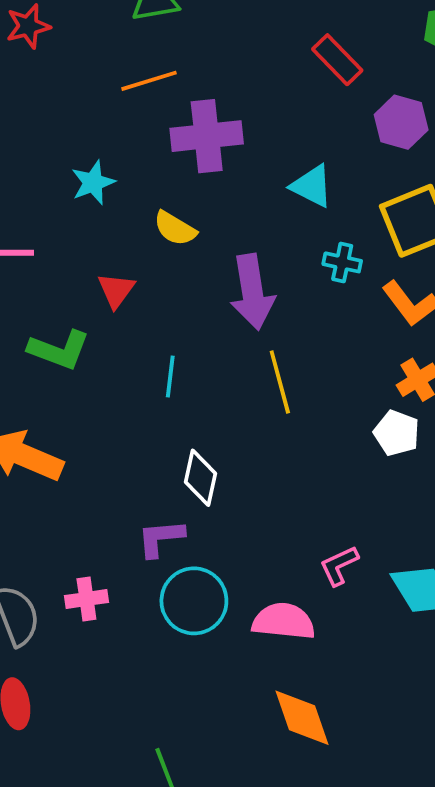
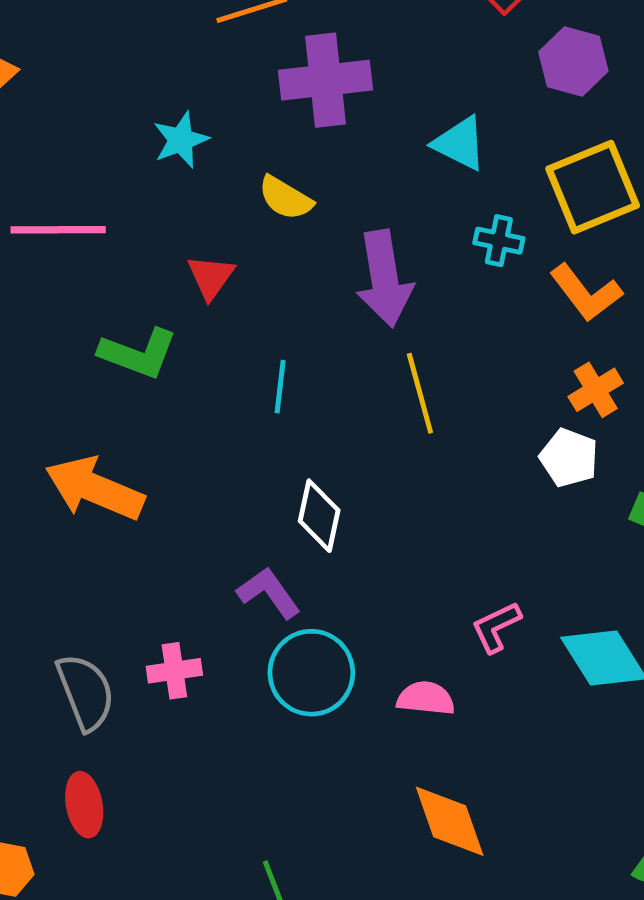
purple L-shape: (161, 538) -> (269, 593), turned 60
pink semicircle: (284, 621) -> (426, 698), size x0.7

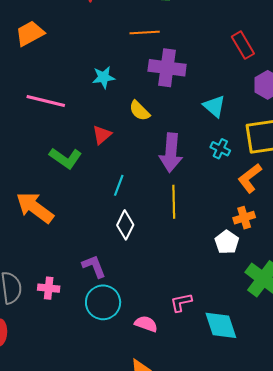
orange L-shape: (586, 293) -> (250, 178), turned 76
white diamond: (319, 516) -> (125, 225), moved

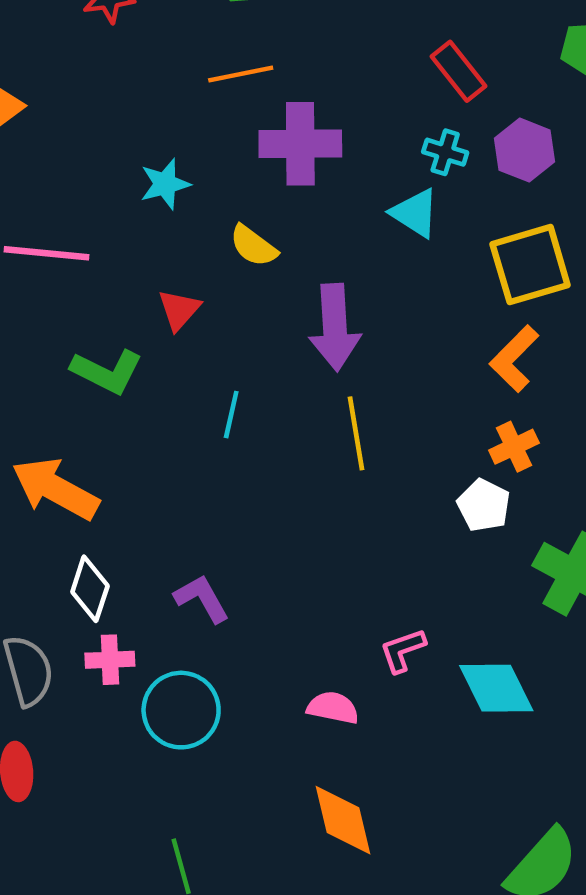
cyan cross: (220, 149) -> (445, 152), moved
white diamond: (125, 225) -> (90, 589), moved
cyan circle: (103, 302) -> (181, 710), moved

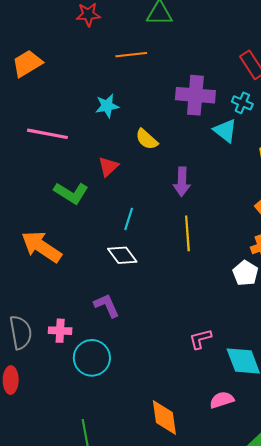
orange line: (241, 74) -> (131, 55), moved
purple cross: (300, 144) -> (195, 95), moved
purple arrow: (335, 327) -> (182, 182), size x0.7
white diamond: (90, 589) -> (122, 255), moved, turned -60
pink semicircle: (333, 708) -> (222, 400), moved, turned -35

